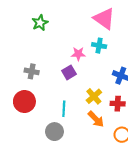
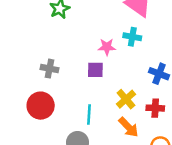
purple square: (69, 72) -> (95, 70), turned 32

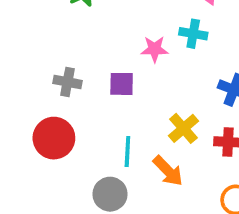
purple square: (95, 70) -> (122, 84), moved
orange arrow: (128, 127) -> (168, 171), moved

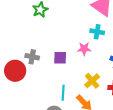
pink star: (154, 49) -> (84, 49), moved
red circle: (54, 138) -> (15, 71), moved

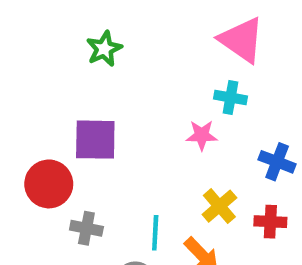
gray cross: (32, 57) -> (86, 228), moved
purple square: (60, 58) -> (95, 140), moved, size x1.5

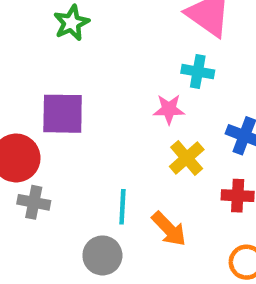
yellow cross: (219, 206) -> (187, 158), moved
gray cross: (86, 228) -> (34, 202), moved

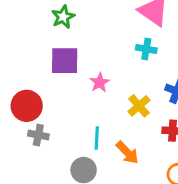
pink star: (169, 109) -> (100, 83), moved, turned -30
purple square: (63, 114) -> (65, 61), moved

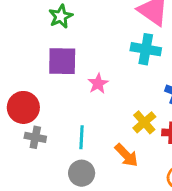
cyan cross: (146, 49) -> (146, 49), size x1.4
yellow cross: (139, 106) -> (144, 122), moved
cyan line: (97, 138) -> (82, 137), moved

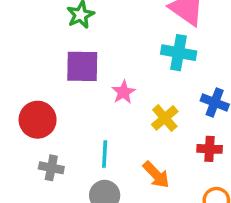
yellow cross: (144, 122) -> (165, 118), moved
gray cross: (35, 137) -> (51, 168), moved

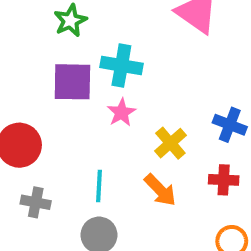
cyan cross: (179, 53) -> (121, 65), moved
orange arrow: (156, 175) -> (160, 190), moved

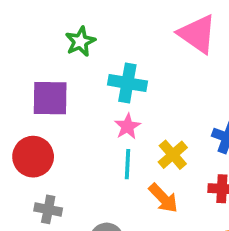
purple square: (72, 82) -> (50, 98), moved
cyan line: (99, 186) -> (127, 164), moved

